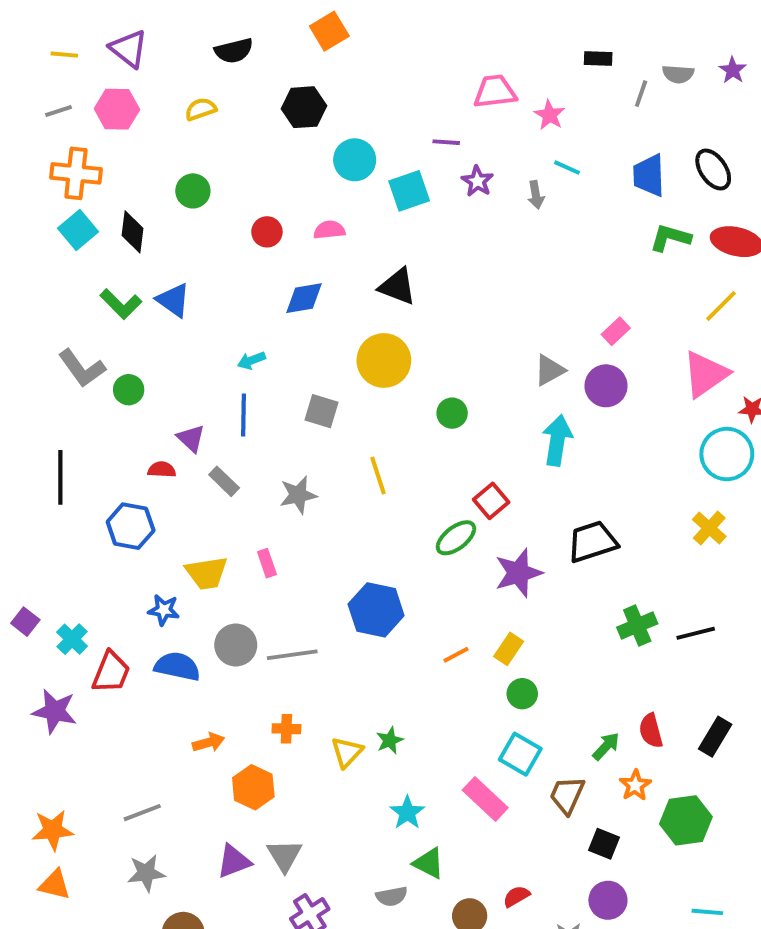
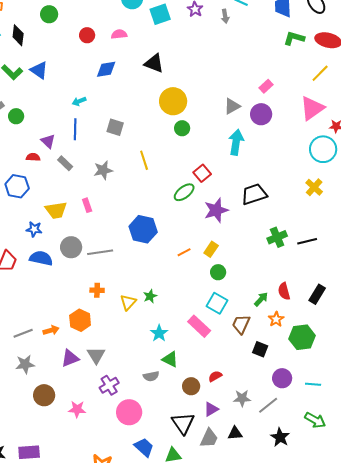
yellow circle: (384, 360) -> (173, 101), moved
orange arrow: (208, 742) -> (51, 330), moved
purple circle: (608, 900) -> (282, 378), moved

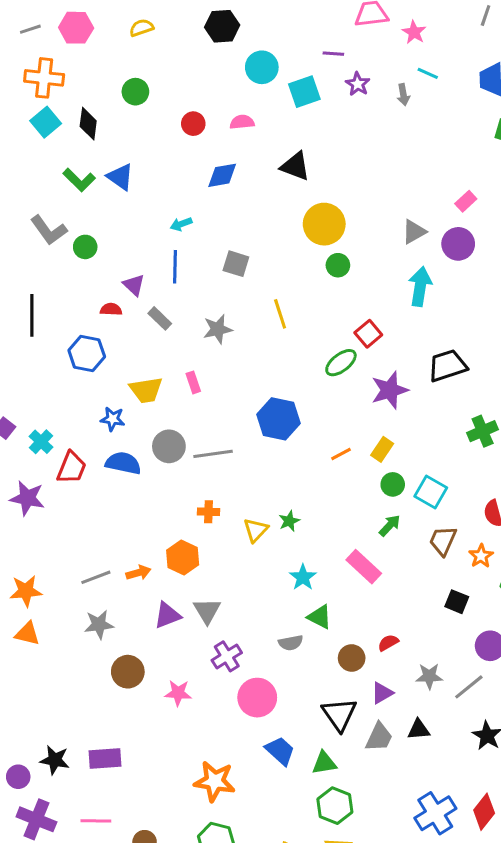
green arrow: (261, 299) -> (390, 526), moved
cyan square: (217, 303) -> (431, 492), moved
brown trapezoid: (241, 324) -> (443, 541), moved

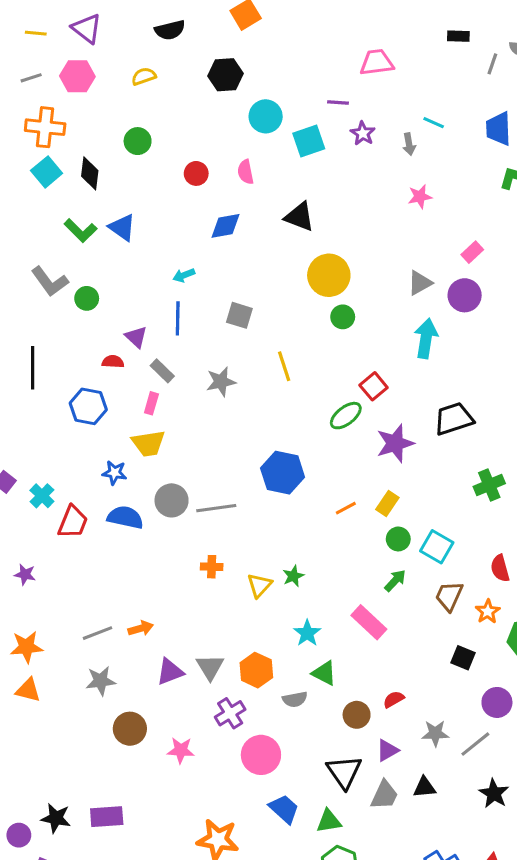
pink star: (414, 32) -> (420, 197), moved, turned 30
pink semicircle: (242, 122) -> (246, 172), turned -95
pink rectangle: (193, 382) -> (151, 403), moved, turned 35
purple star: (27, 498) -> (25, 574), moved, size x0.6
orange hexagon: (183, 557) -> (256, 670), moved

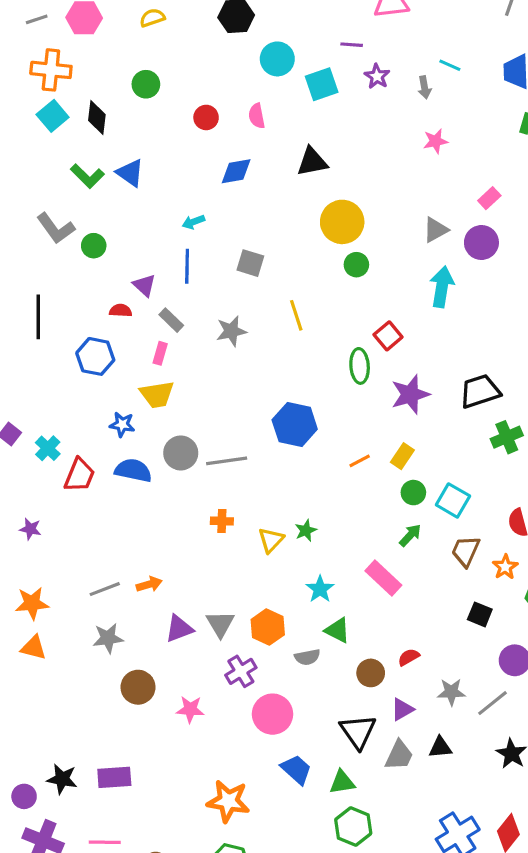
black triangle: (300, 217) -> (312, 162), turned -32
green ellipse: (346, 416) -> (360, 366), turned -56
black trapezoid: (454, 419) -> (480, 391), moved

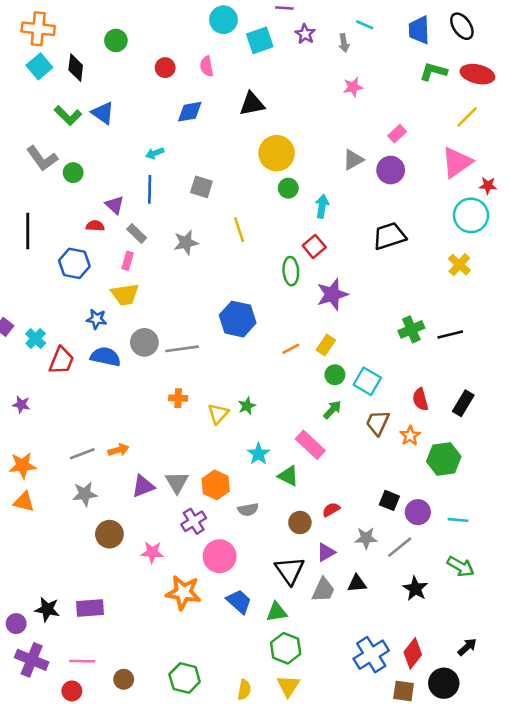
cyan arrow: (442, 287) -> (322, 206), moved, size x0.7
black trapezoid: (480, 391) -> (389, 236), moved
black square: (480, 614) -> (389, 500), moved
green triangle: (337, 630) -> (288, 476), moved
orange star: (228, 801) -> (183, 592), moved

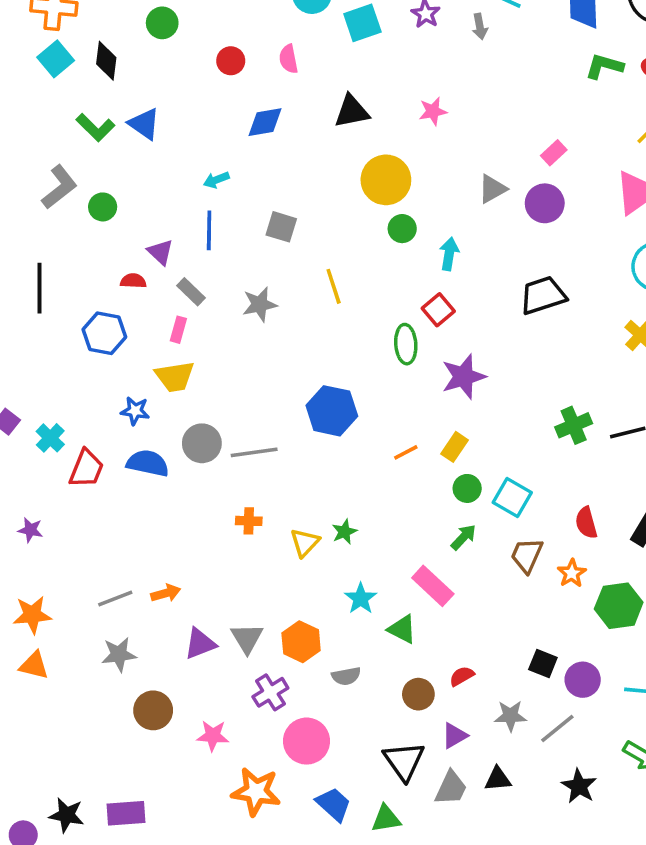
pink star: (353, 87) -> (433, 111), moved
gray L-shape: (42, 158) -> (59, 187), turned -92

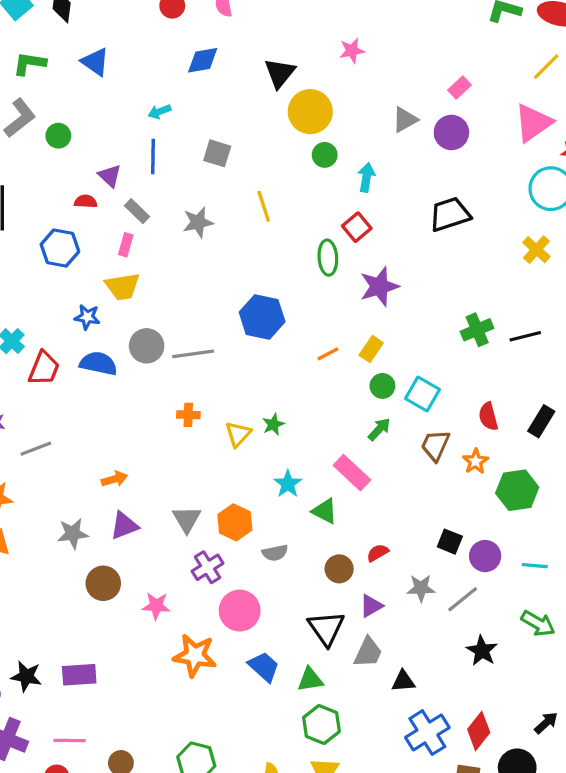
black triangle: (352, 111) -> (280, 73), moved, turned -40
green L-shape: (95, 128) -> (29, 63), moved, turned 144
gray line: (115, 599) -> (36, 449), moved
purple triangle: (200, 644) -> (124, 526), moved
black triangle: (498, 779) -> (403, 681), moved

